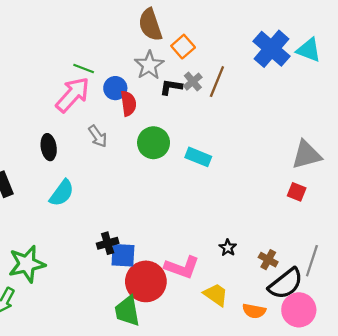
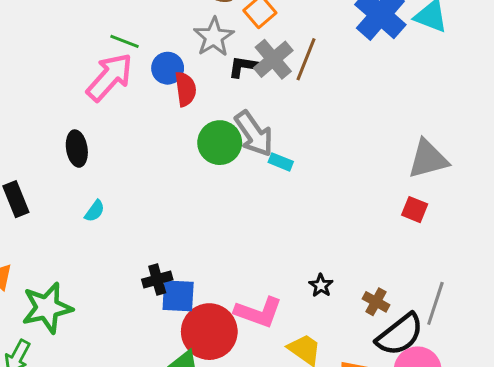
gray cross: (193, 82) -> (273, 59), size x1.5
gray arrow: (98, 136) -> (254, 134), moved, size x1.5
cyan rectangle: (198, 157) -> (281, 162), size x0.7
cyan semicircle: (62, 193) -> (95, 211), size x0.6

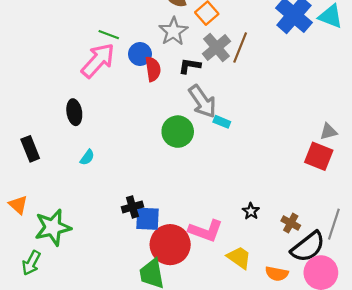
black L-shape: (244, 67) -> (190, 66), moved
green circle: (220, 143) -> (178, 132), moved
gray triangle: (428, 159) -> (328, 132), moved, size x0.6
red square: (415, 210) -> (319, 156), size x1.5

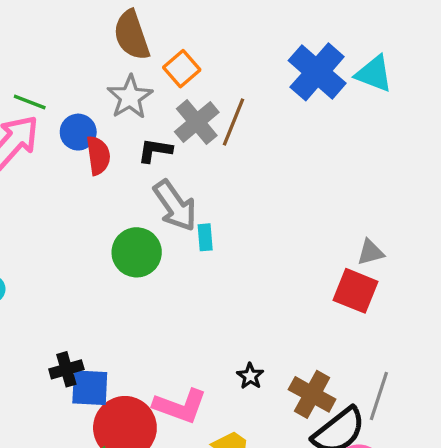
cyan rectangle: (222, 122) -> (205, 237), turned 63
brown cross: (291, 223) -> (312, 394), size x1.5

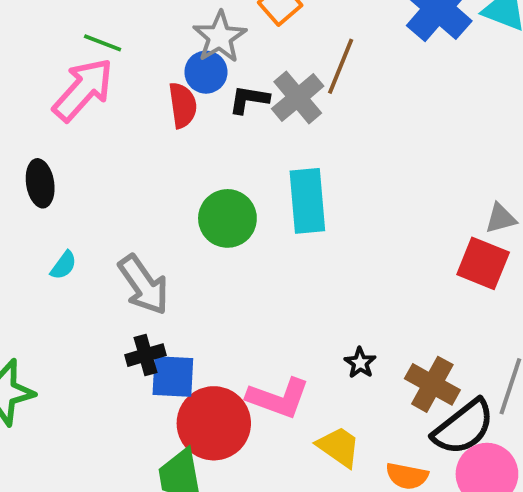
gray cross: (197, 122) -> (298, 97), moved
blue circle: (78, 132) -> (206, 72), moved
gray arrow: (175, 206) -> (144, 285), moved
cyan rectangle: (205, 237) -> (307, 201), size x2.0

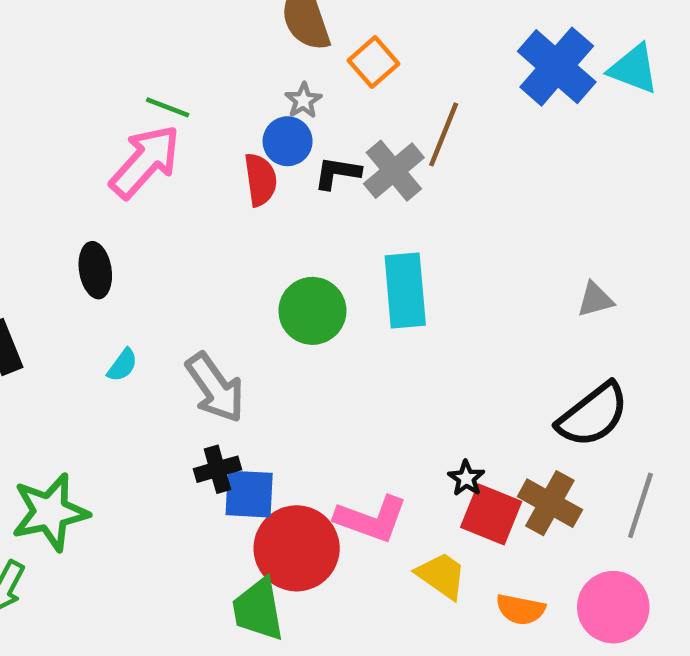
gray star: (220, 37) -> (303, 101), size x0.6
gray triangle: (501, 218) -> (595, 300), moved
red square: (483, 263) -> (491, 514), moved
black semicircle: (464, 427) -> (593, 415), moved

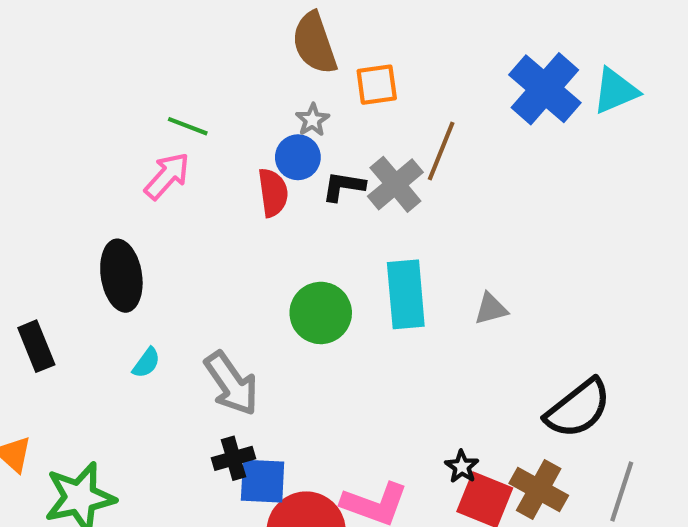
orange square: (373, 62) -> (377, 85), turned 33
cyan triangle: (634, 69) -> (615, 91), turned -44
pink arrow: (145, 162) -> (167, 176), size x0.7
black ellipse: (95, 270) -> (121, 276), size x1.4
gray triangle: (595, 300) -> (491, 309), moved

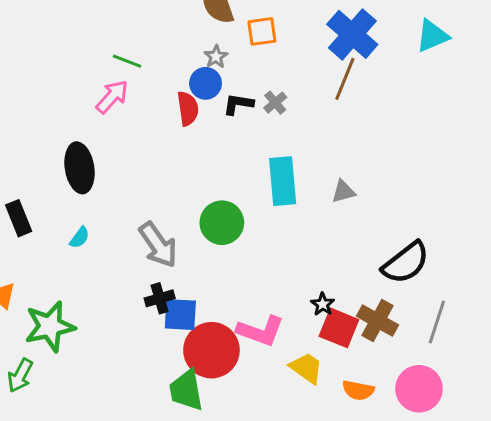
blue cross: (545, 89) -> (352, 34), moved
brown line: (441, 151) -> (345, 79), moved
gray cross: (395, 184) -> (275, 103), size x0.6
green circle: (321, 313) -> (222, 223), moved
cyan semicircle: (146, 363) -> (80, 238), moved

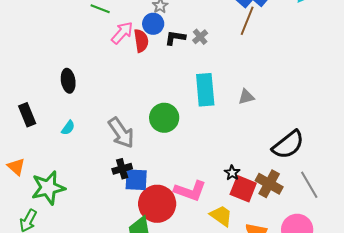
pink arrow: (112, 97) -> (122, 33), moved
black ellipse: (80, 168) -> (68, 81), size x0.7
gray line: (437, 322) -> (309, 185), turned -48

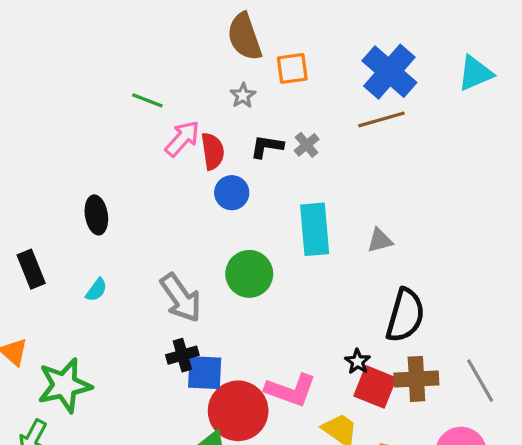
brown line: (247, 21) -> (381, 119), turned 52
blue circle: (153, 24) -> (232, 193), moved
black semicircle: (288, 145) -> (405, 315), moved, turned -36
brown cross: (269, 184) -> (416, 379), turned -32

